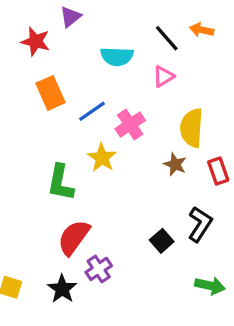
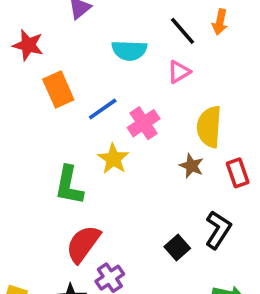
orange arrow: (202, 30) -> (220, 22), turned -90
red star: (36, 42) -> (28, 45), moved

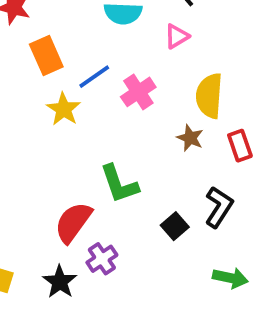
yellow star: (113, 159) -> (64, 109), moved
green L-shape: (69, 185) -> (119, 184), moved, turned -30

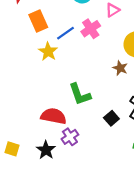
pink cross: (138, 92) -> (91, 29), moved
red semicircle: (73, 222) -> (54, 116), turned 65

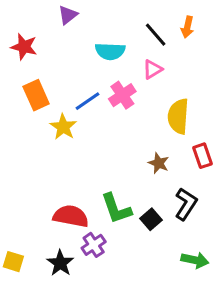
orange rectangle: (38, 21) -> (36, 95), moved
brown star: (120, 68) -> (159, 163), moved
green L-shape: (80, 94) -> (116, 209), moved

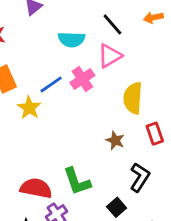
orange arrow: (187, 27) -> (153, 18), moved, turned 66
pink triangle: (153, 69) -> (110, 56), size x1.4
black square: (151, 219) -> (117, 207), moved

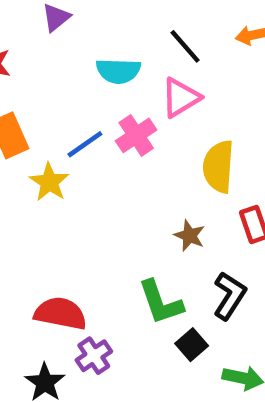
green L-shape: (77, 181) -> (161, 302), moved

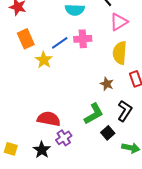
pink triangle: (181, 98) -> (119, 22), moved
pink cross: (136, 135) -> (83, 39), turned 30
green L-shape: (161, 302) -> (94, 114), turned -100

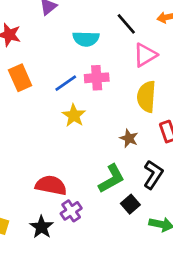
yellow star: (44, 60) -> (74, 115), moved

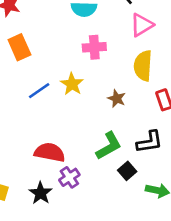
blue line: (66, 83) -> (39, 91), moved
brown star: (129, 138) -> (117, 99), moved
black L-shape: (153, 175) -> (150, 142), turned 48

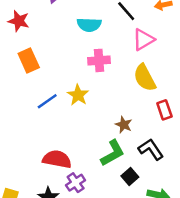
yellow semicircle: (143, 66) -> (145, 78), turned -32
brown star: (117, 99) -> (124, 125), moved
black L-shape: (150, 142) -> (151, 149), turned -115

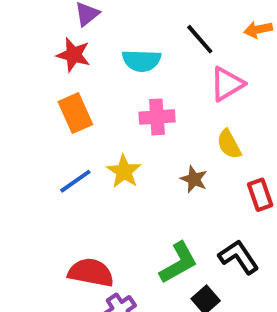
red star: (19, 21) -> (73, 55), moved
orange rectangle: (29, 60) -> (75, 113), moved
yellow semicircle: (145, 78) -> (229, 144), size x0.7
brown star: (124, 125) -> (194, 179), moved

